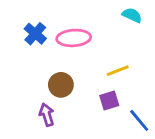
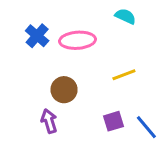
cyan semicircle: (132, 15) -> (125, 16), moved
purple square: (109, 101) -> (113, 121), moved

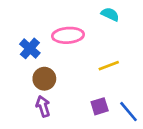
blue cross: (37, 36) -> (30, 48), moved
brown circle: (64, 90) -> (44, 79), moved

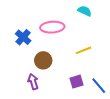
brown circle: (44, 79) -> (43, 60), moved

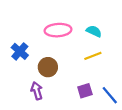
cyan semicircle: (85, 11) -> (94, 31), moved
blue cross: (23, 37) -> (20, 51), moved

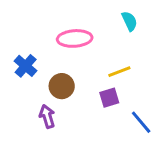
cyan semicircle: (94, 31) -> (130, 21), moved, turned 40
purple square: (85, 91) -> (109, 98), moved

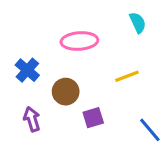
purple square: (109, 98) -> (93, 118), moved
purple arrow: (47, 116) -> (32, 119), moved

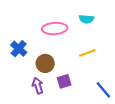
cyan semicircle: (138, 23) -> (86, 19), moved, turned 120
purple arrow: (32, 119) -> (38, 86), moved

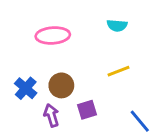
pink ellipse: (55, 29) -> (53, 35), moved
blue cross: (19, 49) -> (26, 88), moved

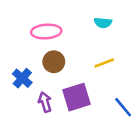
brown circle: (61, 85) -> (54, 62), moved
purple square: (87, 110) -> (76, 97), size x1.6

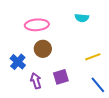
yellow line: (104, 63) -> (93, 57), moved
purple square: (76, 97) -> (61, 77), size x0.7

